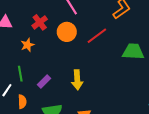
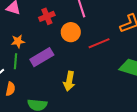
orange star: (27, 45) -> (18, 41), moved
purple rectangle: (44, 82) -> (42, 57), moved, size x1.6

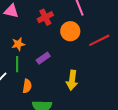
purple rectangle: (42, 57) -> (43, 58), size x0.6
orange semicircle: (10, 89) -> (27, 86), moved

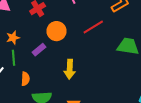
orange circle: (70, 31) -> (57, 31), moved

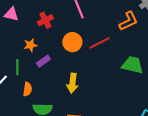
orange circle: (57, 31) -> (72, 42), moved
orange star: (13, 38) -> (30, 45), moved

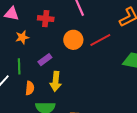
red cross: (45, 20) -> (46, 19), turned 35
orange star: (30, 45) -> (22, 37), moved
yellow arrow: (72, 83) -> (56, 81), moved

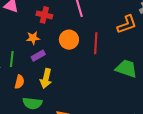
orange star: (22, 37) -> (33, 38), moved
red line: (100, 40) -> (96, 43), turned -65

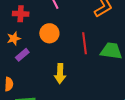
red line: (96, 43) -> (84, 43), moved
yellow arrow: (46, 78) -> (60, 74), moved

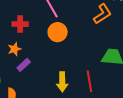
orange circle: (49, 33) -> (58, 32), moved
red line: (84, 43) -> (89, 81), moved

